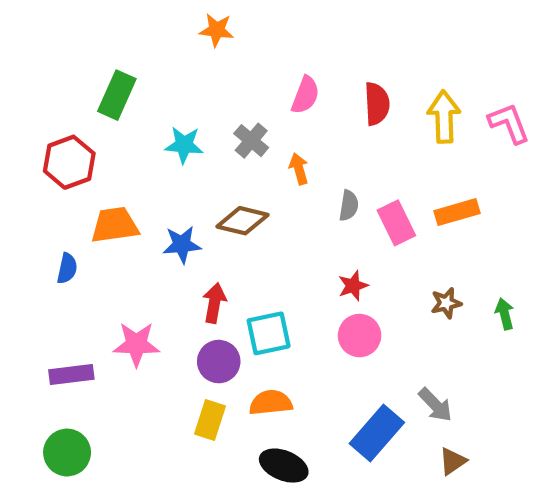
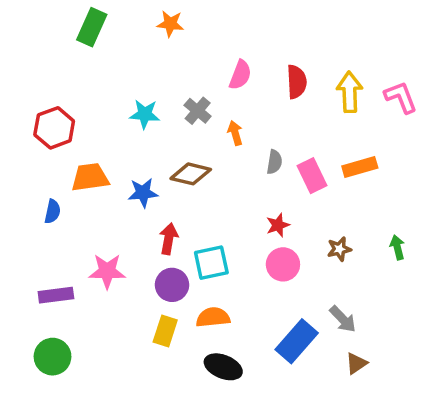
green rectangle: (117, 95) -> (92, 27), moved
brown star: (446, 303) -> (339, 249), moved

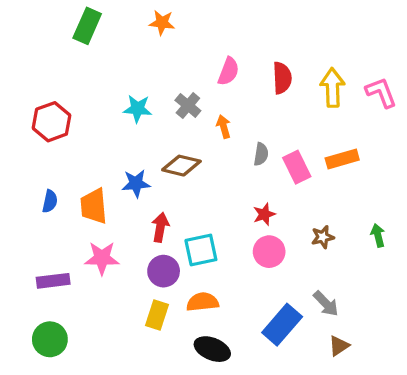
orange trapezoid: (90, 177) -> (94, 206), moved, turned -87

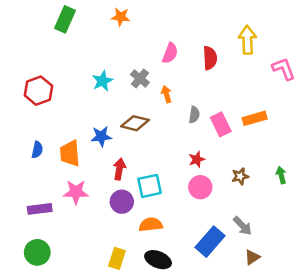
yellow arrow: (332, 88) -> (247, 40), moved
cyan star: (138, 109) -> (102, 81), turned -30
yellow rectangle: (157, 315) -> (117, 258), moved

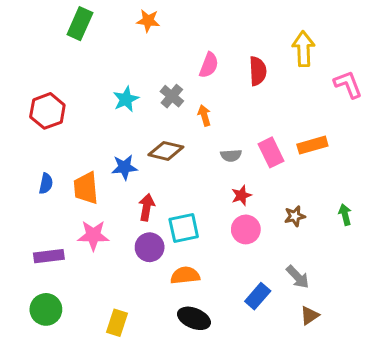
gray semicircle: (194, 115) -> (231, 155), moved, turned 77
blue rectangle: (210, 242) -> (258, 296), size x0.7
yellow rectangle: (117, 258) -> (117, 323), moved

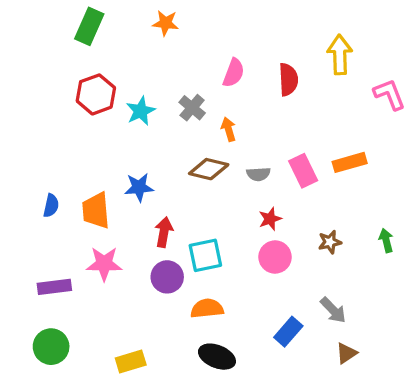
red hexagon: (47, 111) -> (96, 94), moved
brown diamond: (166, 151) -> (209, 169), moved
yellow rectangle: (117, 323) -> (131, 362), turned 55

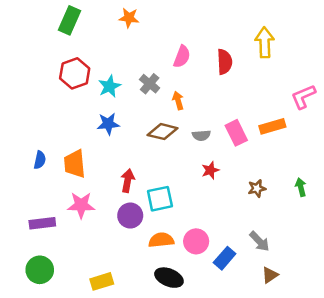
pink L-shape: (390, 94) -> (303, 97), moved, turned -92
blue star: (139, 187) -> (108, 124), moved
pink circle: (275, 257) -> (196, 241), moved

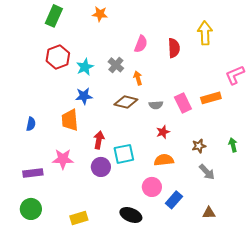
orange trapezoid: (75, 164) -> (70, 120), moved
orange semicircle: (161, 240) -> (164, 160), moved
gray arrow: (259, 241) -> (207, 172), moved
brown triangle: (270, 275) -> (209, 213), turned 32

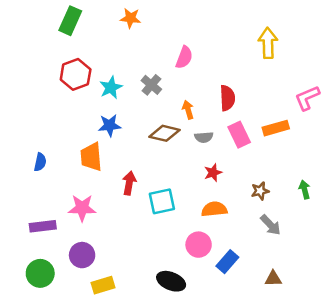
red semicircle: (174, 48) -> (227, 98), moved
orange arrow: (138, 78) -> (188, 110), moved
purple circle: (101, 167) -> (82, 255), moved

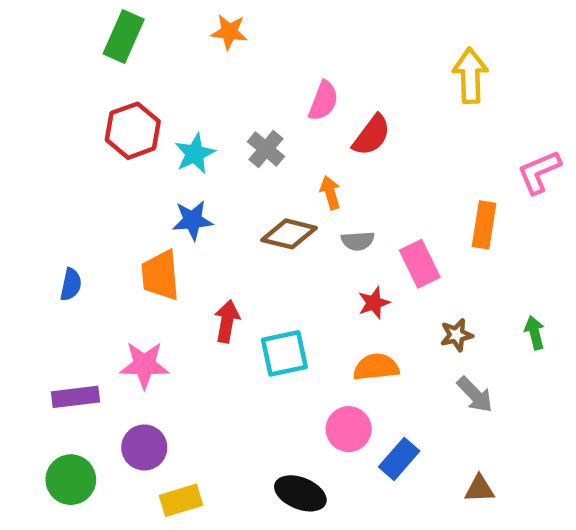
red semicircle: (227, 98) -> (372, 135), moved, turned 40
orange rectangle: (276, 128) -> (484, 225), turned -65
pink rectangle: (239, 135) -> (420, 264), moved

